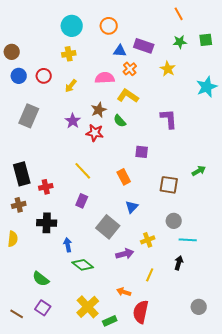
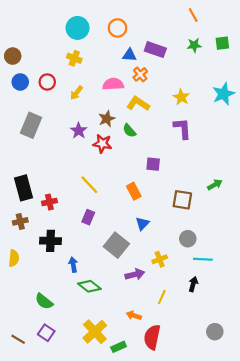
yellow cross: (69, 54) -> (74, 58), turned 32
yellow star: (168, 69) -> (181, 97), moved

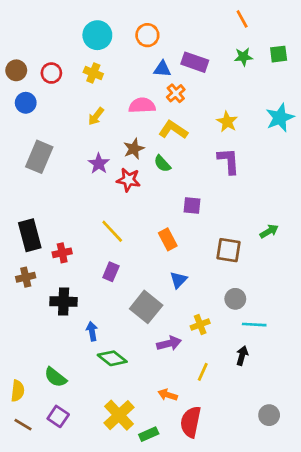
red circle: (47, 82) -> (51, 73), moved
yellow semicircle: (14, 258) -> (18, 391), moved

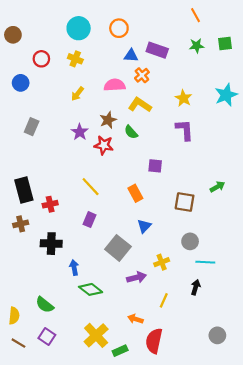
brown circle: (16, 70) -> (13, 35), moved
gray rectangle: (39, 157) -> (32, 127), size x0.7

